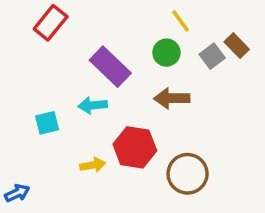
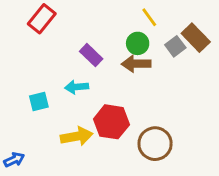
brown rectangle: (237, 46) -> (196, 38), size x1.4
purple rectangle: (110, 67) -> (91, 55), size x0.7
brown arrow: (172, 98) -> (136, 64), moved
yellow arrow: (93, 165) -> (77, 136), size x1.5

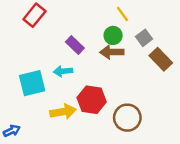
brown rectangle: (196, 38) -> (161, 59), moved
cyan square: (39, 102) -> (32, 83), size x1.6

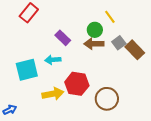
yellow line: (123, 14) -> (110, 17), moved
gray square: (144, 38) -> (119, 43), moved

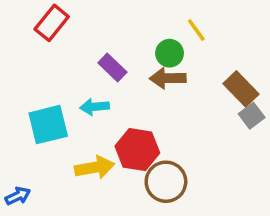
gray square: (119, 43) -> (252, 116), moved
brown circle: (107, 99) -> (166, 182), moved

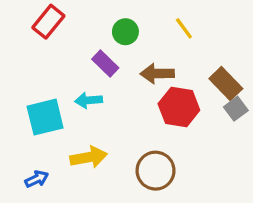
green circle: (170, 53) -> (125, 32), moved
red hexagon: (137, 150) -> (179, 107), moved
blue arrow: (18, 196) -> (37, 179), moved

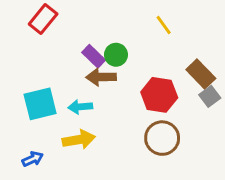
green circle: (125, 32) -> (116, 55), moved
brown arrow: (157, 74) -> (101, 77), moved
cyan arrow: (89, 100) -> (80, 107), moved
brown circle: (156, 171) -> (162, 138), moved

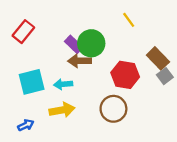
red rectangle: (43, 19) -> (23, 32), moved
green circle: (116, 55) -> (91, 43), size x1.5
brown circle: (162, 138) -> (113, 109), moved

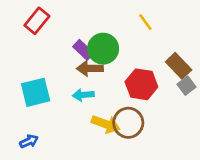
red rectangle: (23, 32) -> (37, 21), moved
cyan arrow: (63, 84) -> (83, 95), moved
yellow arrow: (62, 110) -> (106, 124), moved, turned 30

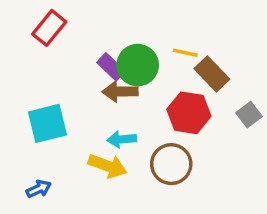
yellow line: (145, 22) -> (185, 53), moved, turned -42
brown rectangle: (179, 66) -> (212, 74), moved
cyan arrow: (83, 95) -> (122, 139), moved
yellow arrow: (106, 124) -> (108, 166), moved

